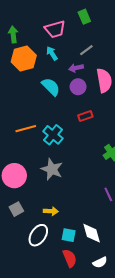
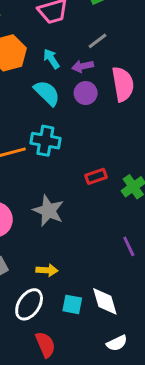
cyan arrow: (52, 53) -> (51, 59), moved
red rectangle: (85, 116) -> (96, 176), moved
cyan cross: (53, 135) -> (45, 141), moved, turned -30
red semicircle: (70, 258) -> (45, 345), moved

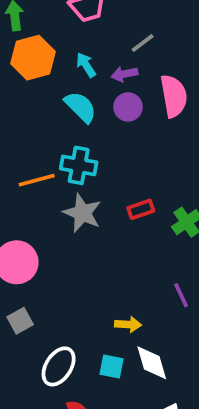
gray star: (48, 211) -> (82, 213), moved
yellow arrow: (47, 270) -> (128, 324), moved

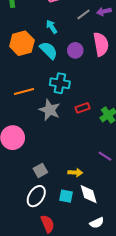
orange hexagon: (33, 58) -> (22, 43), moved
purple arrow: (124, 74) -> (104, 11), moved
cyan cross: (79, 165) -> (60, 83), moved
purple line: (181, 295) -> (105, 156), turned -32
gray square: (20, 321) -> (40, 170), moved

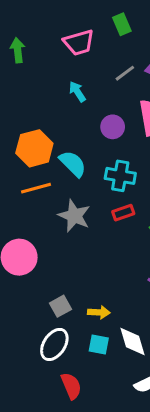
orange hexagon: (22, 43) -> (34, 148), moved
cyan semicircle: (49, 50) -> (73, 164), moved
cyan cross: (60, 83) -> (120, 176), moved
yellow arrow: (75, 173) -> (99, 312), moved

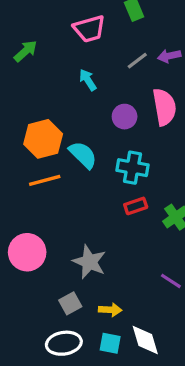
green arrow: (18, 50) -> (26, 51), moved, turned 55
gray star: (74, 216) -> (89, 262), moved
white ellipse: (54, 344) -> (64, 343), turned 48

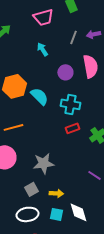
gray line: (137, 61) -> (73, 37), turned -32
orange line: (45, 180) -> (13, 127), moved
gray star: (89, 262) -> (43, 163), turned -30

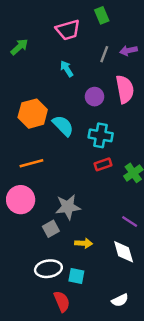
gray square: (31, 189) -> (51, 229), moved
white diamond: (78, 212) -> (124, 252), moved
cyan square: (56, 214) -> (76, 276), moved

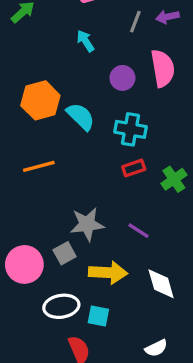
pink circle: (21, 200) -> (24, 264), moved
purple line: (130, 221) -> (139, 231), moved
yellow arrow: (84, 243) -> (108, 273), size x1.6

